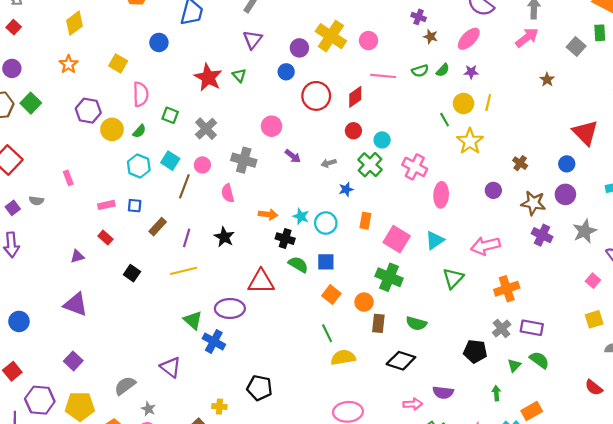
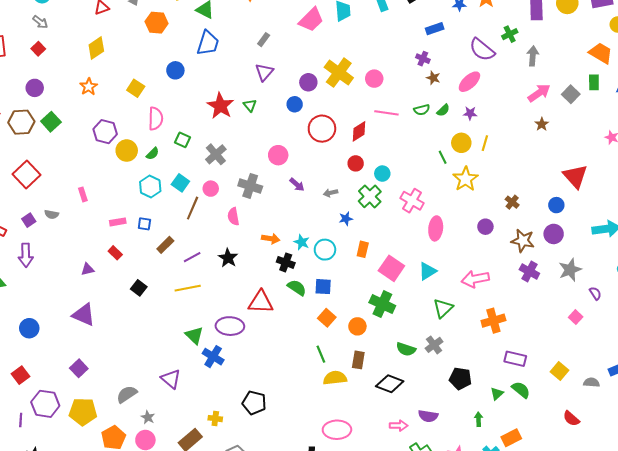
pink arrow: (527, 38) -> (539, 93), moved
purple line: (187, 238) -> (192, 257), turned 42
yellow square: (594, 319) -> (560, 371), moved, turned -36
brown rectangle: (378, 323) -> (358, 360), moved
gray cross: (502, 329) -> (434, 345), moved

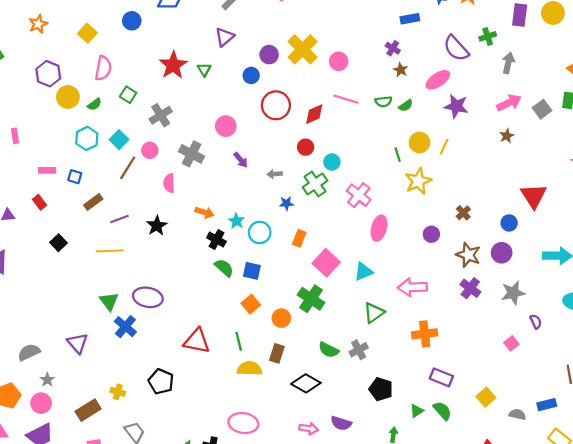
purple star: (470, 113) -> (456, 106), moved, size x1.6
red triangle: (261, 302) -> (197, 341), moved

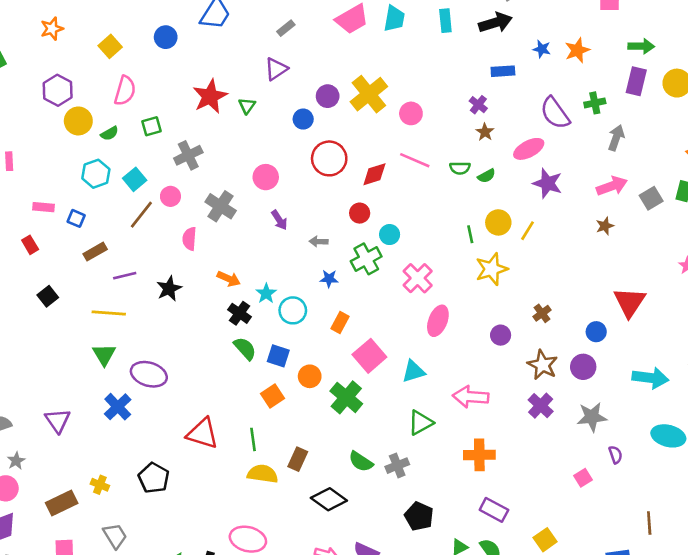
green square: (128, 95) -> (152, 126), turned 35
green triangle: (109, 301) -> (104, 355), moved
orange circle: (281, 318) -> (310, 376), moved

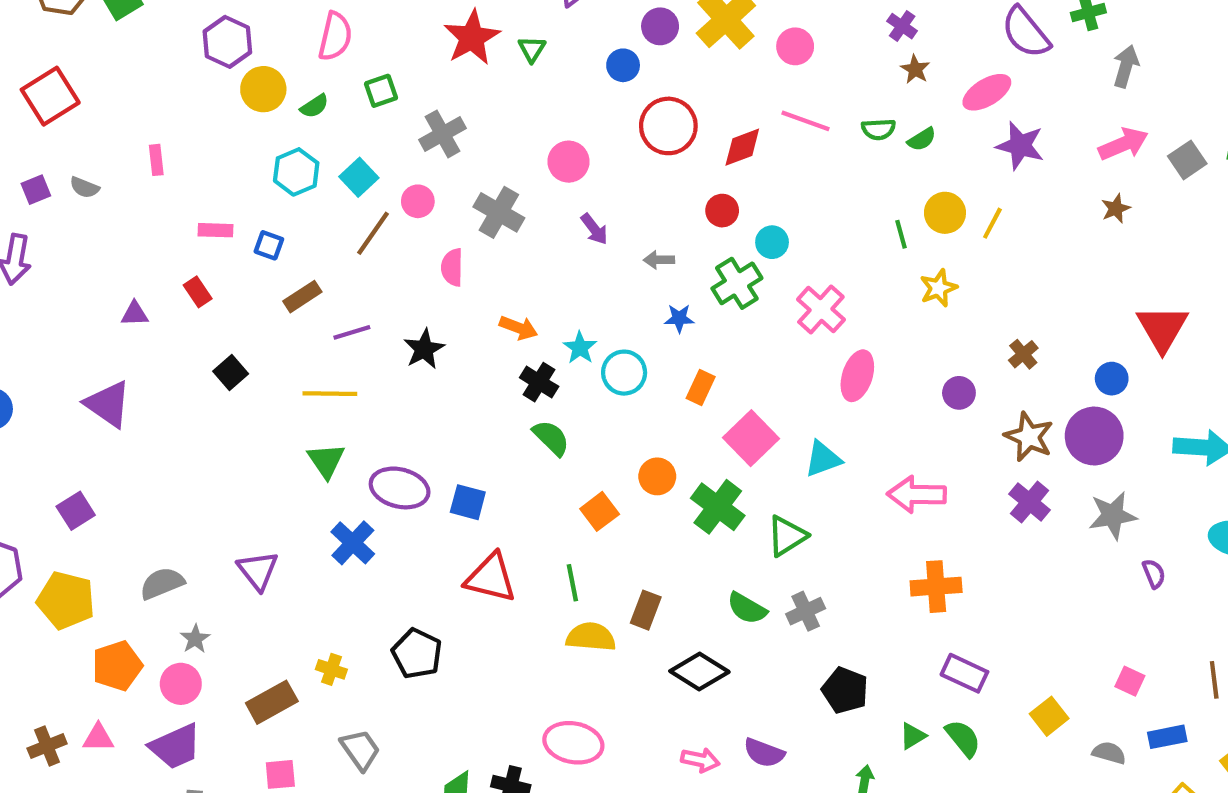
yellow star: (492, 269) -> (939, 288), size x0.7
blue square: (278, 356) -> (468, 502), moved
purple circle: (583, 367) -> (1094, 436), size x1.4
green triangle: (421, 423) -> (787, 536), moved
pink square: (583, 478) -> (1130, 681), moved, turned -30

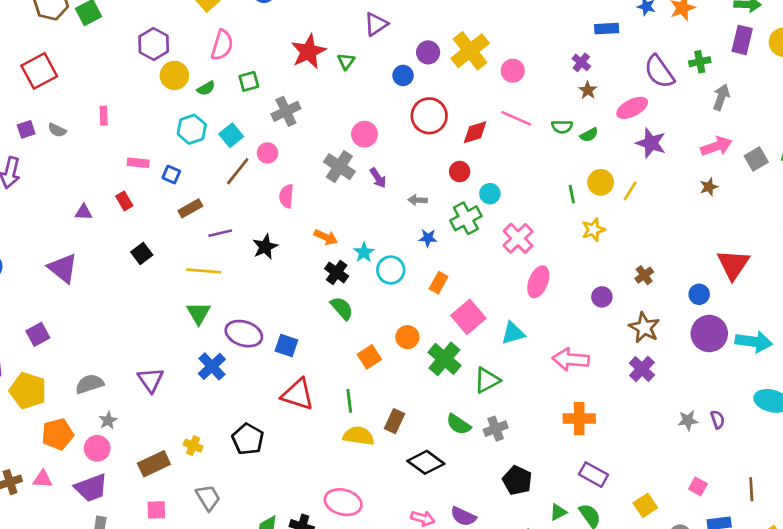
gray cross: (499, 212) -> (339, 167), moved
purple circle: (1094, 436) -> (709, 334), moved
gray star: (1113, 515) -> (688, 420), moved, size x0.7

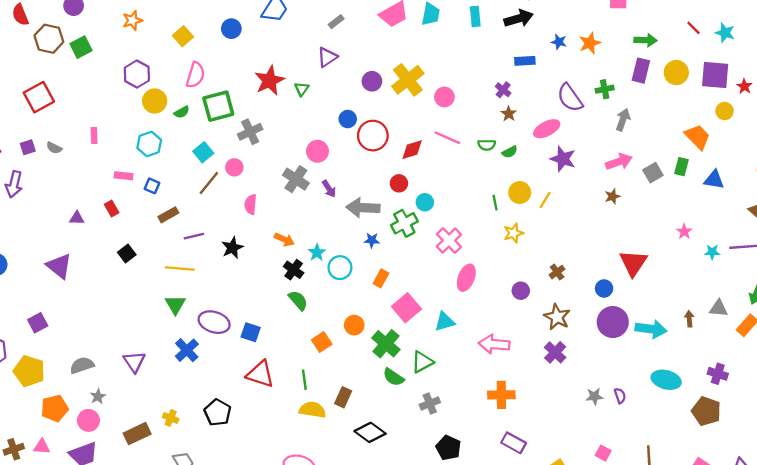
blue circle: (403, 75) -> (348, 119), moved
green square: (249, 81) -> (218, 106), size x1.8
cyan hexagon: (192, 129) -> (149, 144), moved
gray arrow: (418, 200) -> (363, 208), size x2.0
green semicircle: (459, 424) -> (393, 377), moved

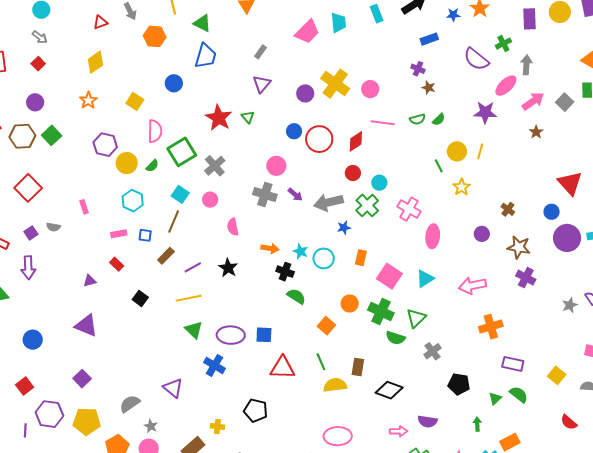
pink ellipse: (547, 129) -> (506, 86), moved
brown line: (209, 183) -> (174, 221), moved

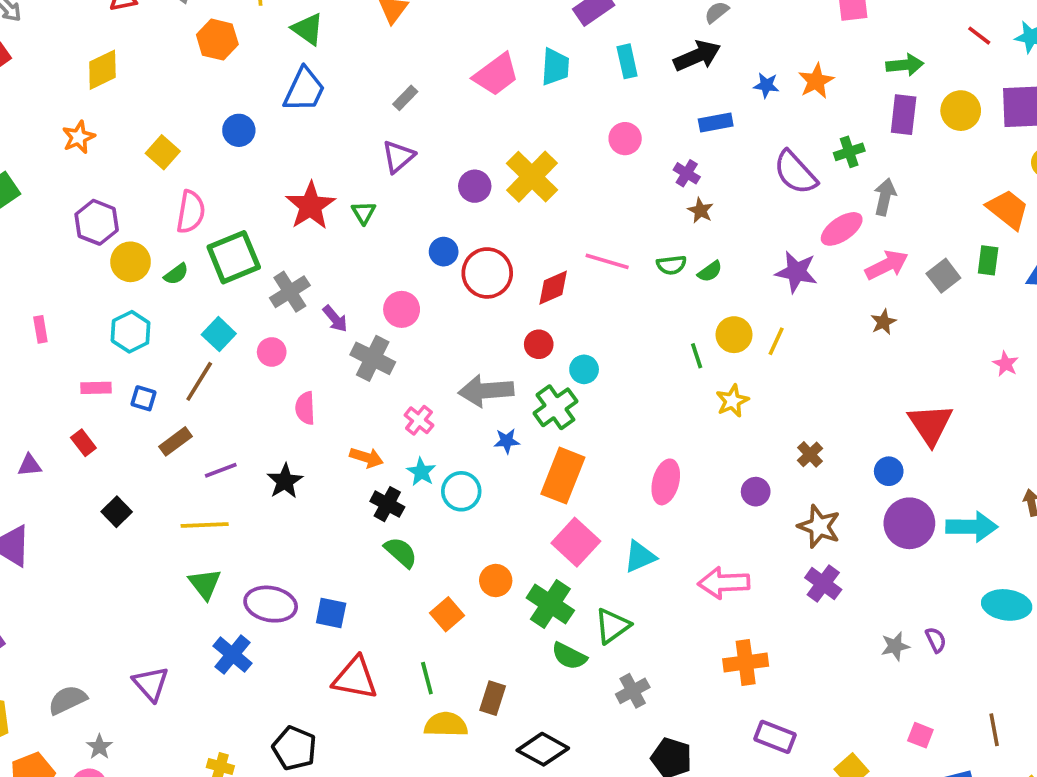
pink circle: (370, 89) -> (625, 139), moved
purple arrow: (295, 195) -> (335, 319), moved
pink cross: (409, 209) -> (419, 420), moved, size x0.7
orange rectangle: (361, 258) -> (563, 476), moved, size x1.8

